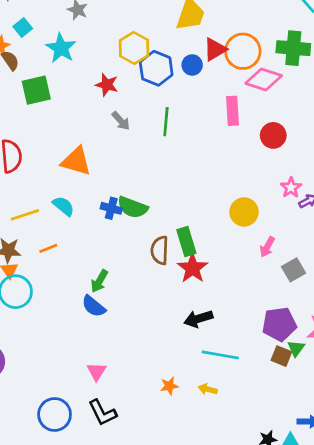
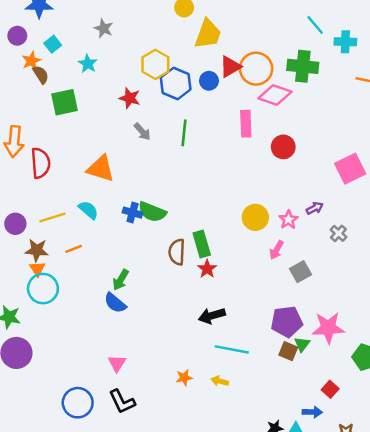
cyan star: (61, 48) -> (88, 64), size x0.7
pink star: (291, 188) -> (288, 220), moved
red star: (193, 268) -> (207, 269), size x0.7

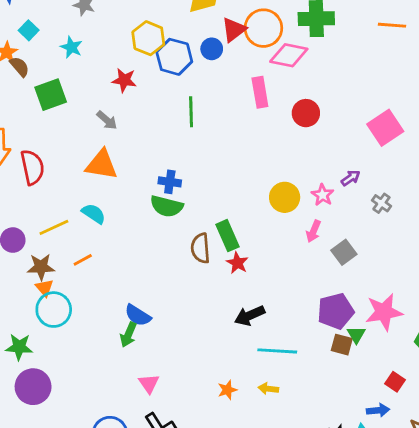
gray arrow: (142, 132) -> (107, 120), moved
blue cross: (133, 213) -> (170, 182), moved
green arrow: (121, 280) -> (128, 335), moved

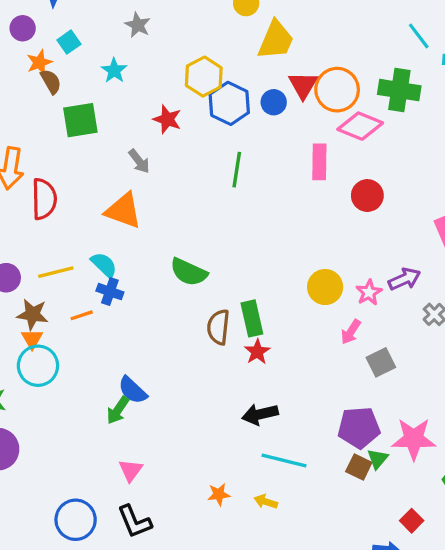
red triangle: (234, 30) -> (303, 85), turned -32
purple arrow: (351, 178) -> (404, 279), size x1.4
blue cross: (170, 182) -> (110, 292), moved

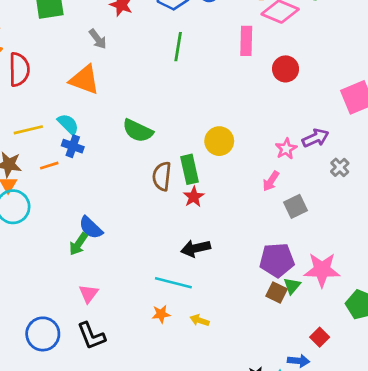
yellow circle: (325, 287) -> (219, 141), moved
cyan line: (284, 461) -> (173, 283), moved

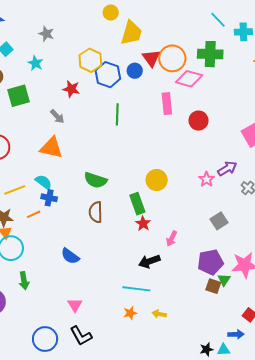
brown semicircle: (162, 176) -> (96, 212), moved
pink arrow: (271, 181) -> (172, 239), moved
green arrow: (78, 244) -> (24, 281), moved, turned -36

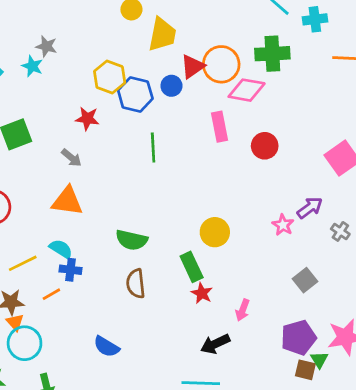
red triangle: (151, 58) -> (193, 67), turned 36
cyan star: (35, 63) -> (32, 66), moved

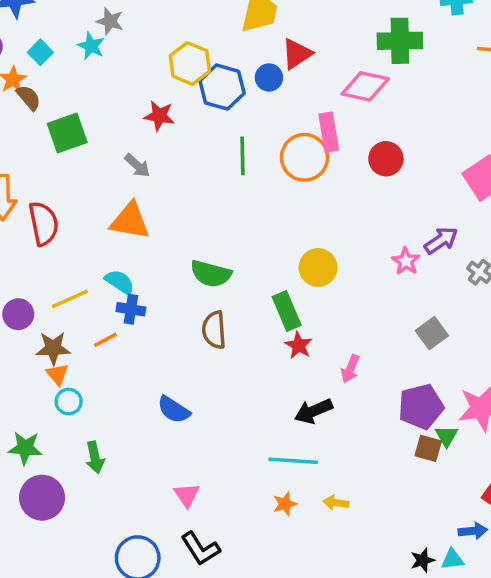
orange circle: (221, 64) -> (304, 157), moved
cyan circle: (25, 343) -> (69, 402), size x0.6

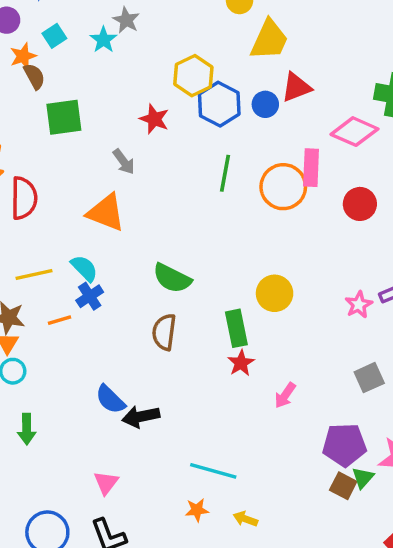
blue cross: (131, 309) -> (90, 296), turned 36
black arrow: (313, 411) -> (141, 417), moved

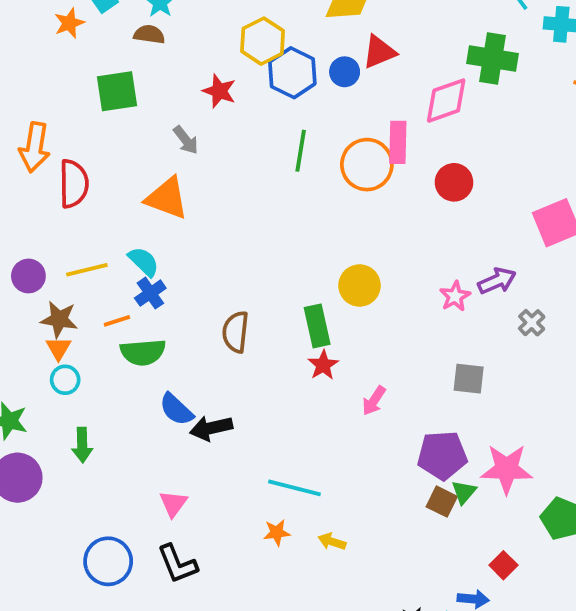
brown semicircle: (34, 76) -> (149, 34), moved, turned -52
pink diamond: (354, 132) -> (446, 101), turned -42
green semicircle: (172, 278) -> (143, 352), moved, turned -30
gray square: (369, 378) -> (469, 379), turned 32

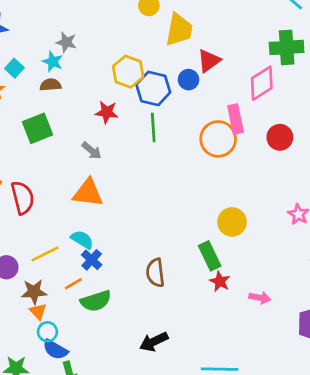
green line: (301, 151) -> (153, 127), moved
pink arrow: (374, 401) -> (260, 298), turned -100
blue semicircle: (176, 409) -> (55, 350), moved

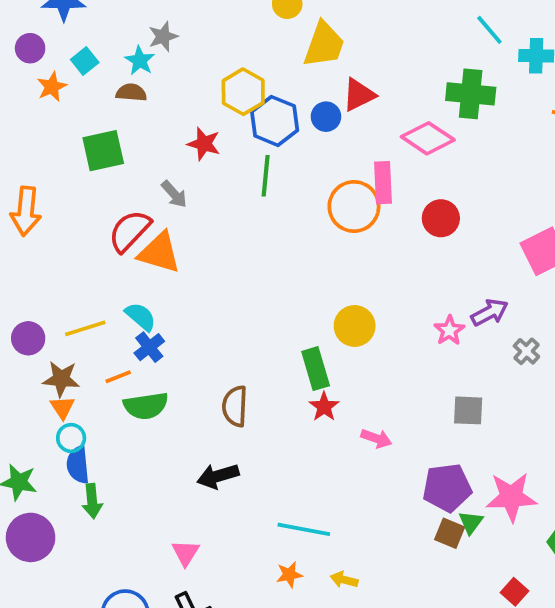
gray star: (66, 42) -> (163, 37), turned 30
pink diamond: (262, 83) -> (428, 138), turned 57
red semicircle: (23, 198) -> (130, 231), moved, turned -132
brown semicircle: (155, 273) -> (235, 406), moved
blue semicircle: (55, 350) -> (78, 465), turned 45

